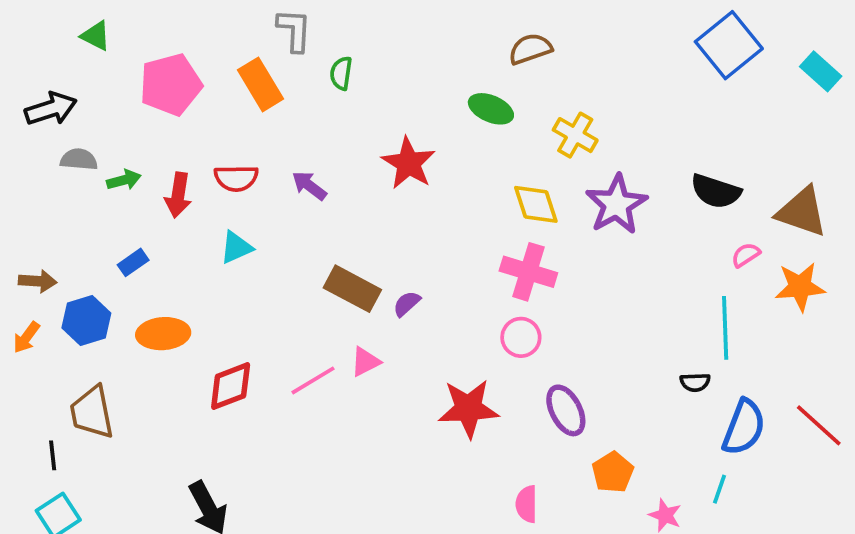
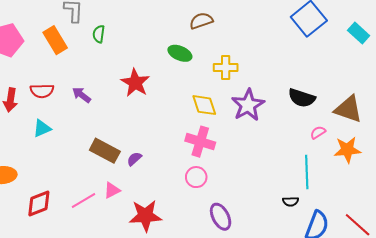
yellow cross: (575, 135) -> (226, 67), turned -30
red star: (468, 409) -> (145, 216), moved

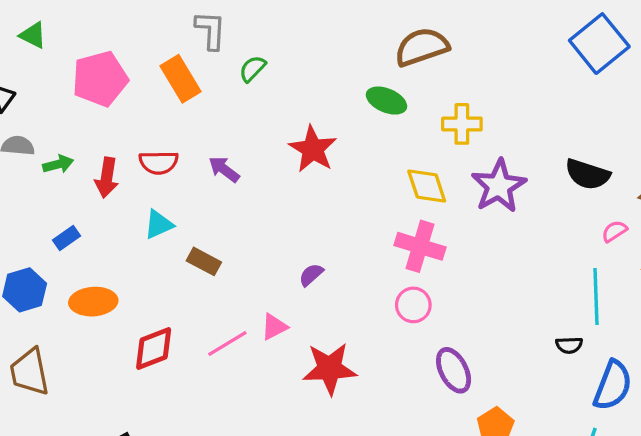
brown semicircle: (201, 21) -> (422, 47), size x1.4
green semicircle: (99, 34) -> (252, 69), turned 36
brown rectangle: (105, 151) -> (204, 261), moved, size x0.7

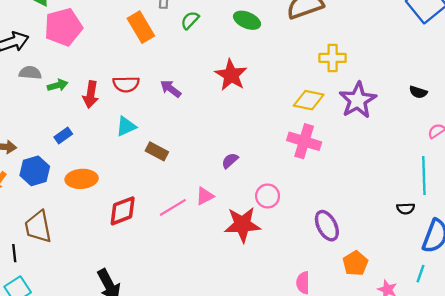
pink pentagon: (100, 79) -> (63, 27), moved
green ellipse: (386, 101) -> (247, 20), moved
black semicircle: (588, 174) -> (418, 92), size x0.6
yellow diamond: (427, 186) -> (309, 100), turned -60
pink circle: (413, 305) -> (268, 196), moved

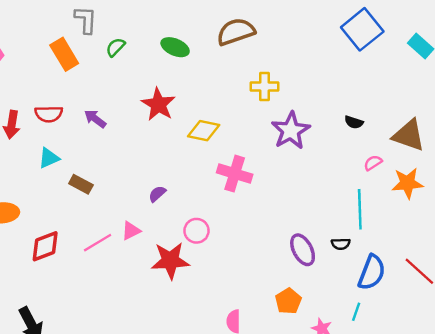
yellow diamond: (309, 100) -> (204, 131), moved
purple ellipse: (327, 226) -> (303, 250), moved

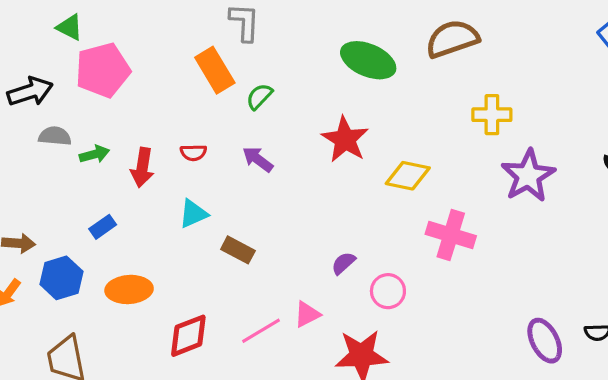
green semicircle: (115, 47) -> (259, 97), moved
green ellipse: (175, 47) -> (368, 60), size x1.4
red semicircle: (49, 114) -> (193, 153), size x0.7
pink circle: (197, 231) -> (388, 291), moved

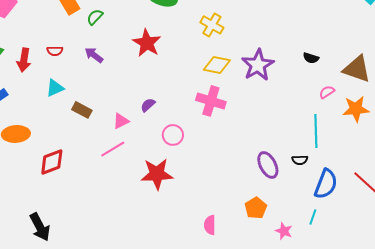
yellow cross: (492, 115) -> (212, 25), moved, turned 30
yellow diamond: (408, 176) -> (217, 65), moved
purple semicircle: (343, 263) -> (148, 105), moved
pink triangle: (307, 314) -> (121, 121), moved
pink line: (261, 331) -> (113, 149), moved

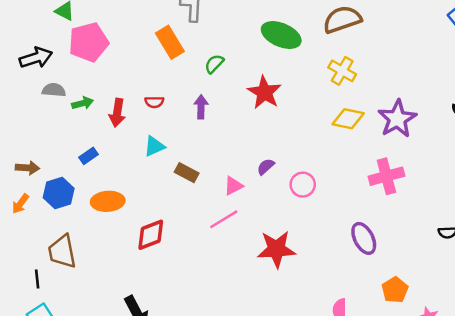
green semicircle: (95, 17) -> (214, 64), moved
purple arrow: (94, 55) -> (201, 107), turned 54
pink cross: (211, 101) -> (386, 176), moved, turned -32
pink circle: (173, 135) -> (303, 185), moved
purple ellipse: (268, 165) -> (364, 238), moved

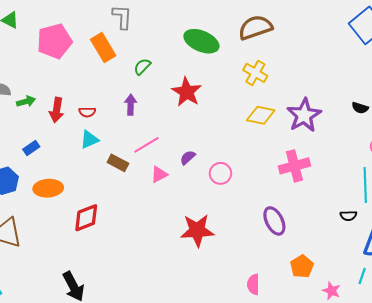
pink pentagon: (89, 42) -> (54, 41), moved
red semicircle: (154, 102) -> (87, 112), moved
pink line: (224, 219) -> (146, 145), moved

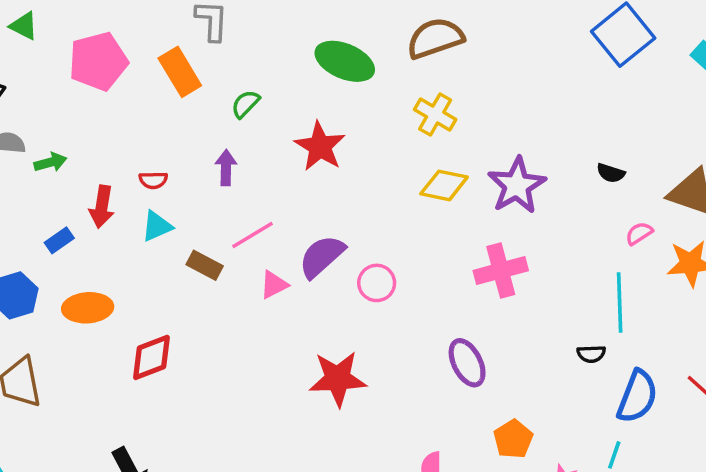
red arrow: (57, 110) -> (102, 207), moved
purple semicircle: (188, 158) -> (322, 256), size x1.8

